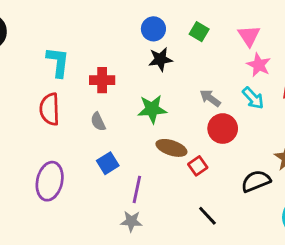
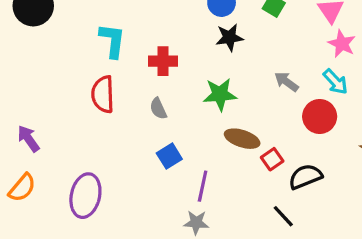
red circle: (223, 129) -> (320, 116), moved
purple ellipse: (50, 181) -> (85, 196), moved
black semicircle: (256, 181) -> (305, 177), moved

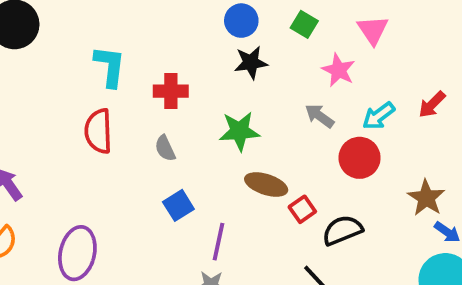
pink star: (342, 44) -> (339, 70), moved
cyan arrow: (335, 82) -> (379, 116), turned 96

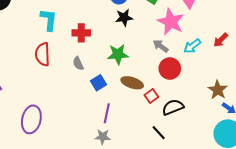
pink star: (339, 70) -> (171, 22), size x1.5
red circle: (360, 158) -> (170, 69), moved
blue square: (178, 205) -> (99, 83), moved

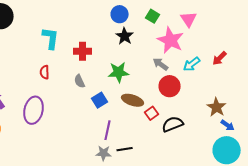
black star: (124, 18) -> (125, 36), turned -30
red semicircle: (43, 54) -> (45, 72), size x0.6
purple ellipse: (31, 119) -> (34, 110), moved
black line: (159, 133) -> (125, 149), moved, turned -56

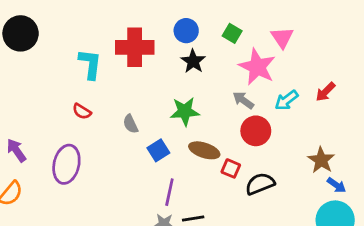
red cross: (83, 51) -> (135, 47), moved, size x1.5
red semicircle: (45, 72) -> (82, 111), turned -56
red square: (152, 113) -> (231, 168), turned -32

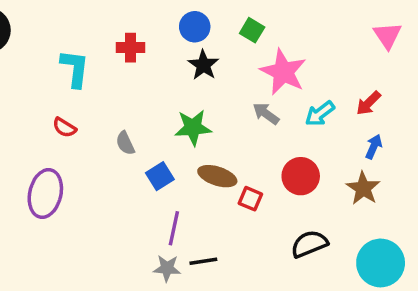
pink triangle: (282, 38) -> (388, 35), moved
red cross: (135, 47) -> (130, 48), size x0.6
red circle: (256, 131) -> (301, 176), moved
black semicircle: (260, 184) -> (309, 244), moved
blue arrow: (337, 185) -> (374, 147), moved, turned -102

